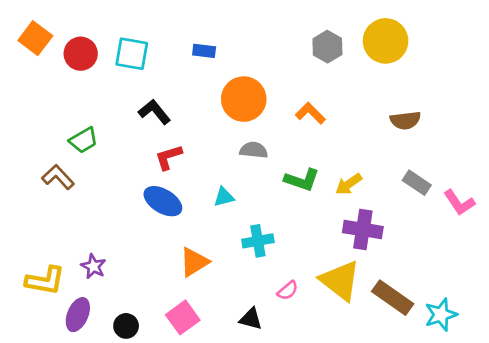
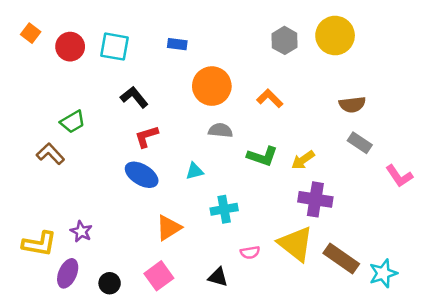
orange square: (35, 38) -> (31, 33), size x0.7
gray rectangle: (417, 183) -> (360, 143), moved
pink semicircle: (288, 290) -> (250, 252), turned 30

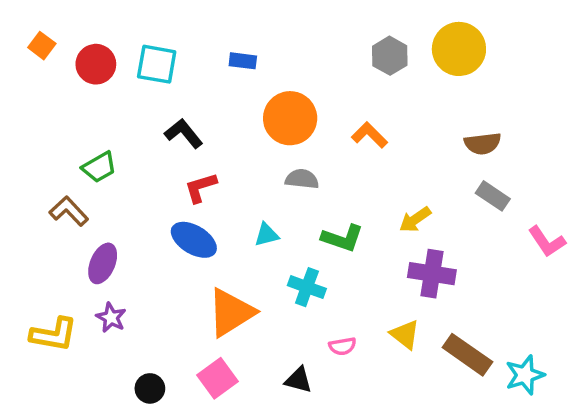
green L-shape: (262, 156) -> (342, 238), moved
cyan cross: (224, 209) -> (307, 287), turned 30
orange triangle: (169, 228) -> (231, 312), size x1.4
yellow triangle: (296, 244) -> (405, 334), size x0.6
purple ellipse: (68, 273) -> (103, 263), moved

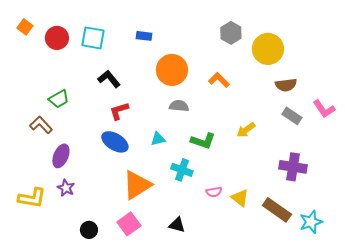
yellow circle: (459, 49) -> (268, 49), moved
pink L-shape: (547, 242) -> (324, 109), moved
purple cross: (432, 274) -> (293, 167), moved
pink semicircle: (342, 346) -> (214, 192), moved

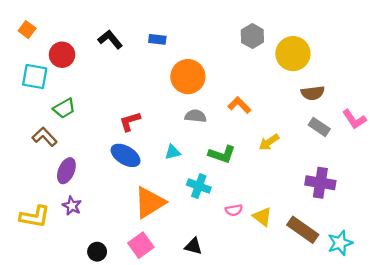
red circle: (57, 38) -> (62, 55), moved
cyan square: (93, 38) -> (35, 77), moved
black L-shape: (109, 79) -> (110, 39), moved
orange L-shape: (219, 80) -> (239, 105), moved

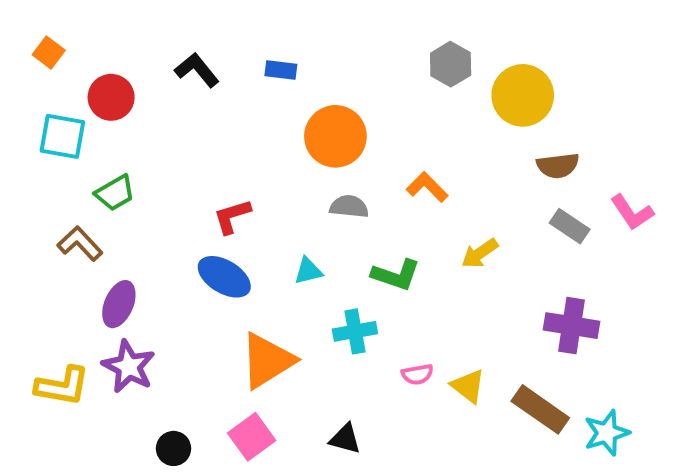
cyan cross: (199, 186) -> (355, 331), turned -30
purple star: (72, 206) -> (129, 367), size x1.5

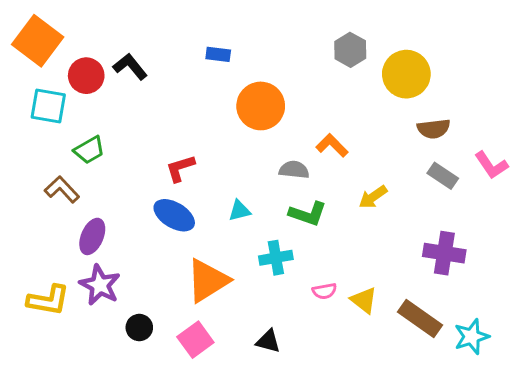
orange square: (49, 52) -> (38, 41), size x2.0
black L-shape: (197, 70) -> (130, 67), moved
gray semicircle: (349, 207) -> (294, 170), moved
black circle: (174, 448) -> (139, 328), moved

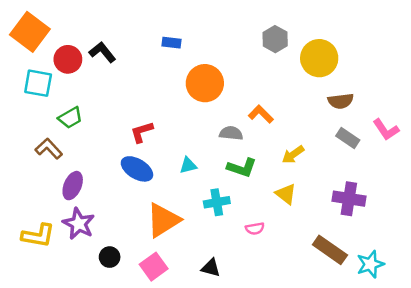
yellow triangle: (364, 300) -> (286, 194), moved

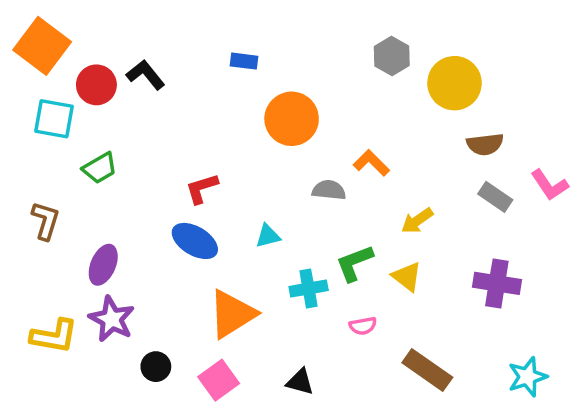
brown L-shape: (49, 149) -> (46, 221), moved, turned 60
green L-shape: (242, 168) -> (354, 263), moved, turned 140
brown rectangle: (330, 250) -> (427, 370), moved

